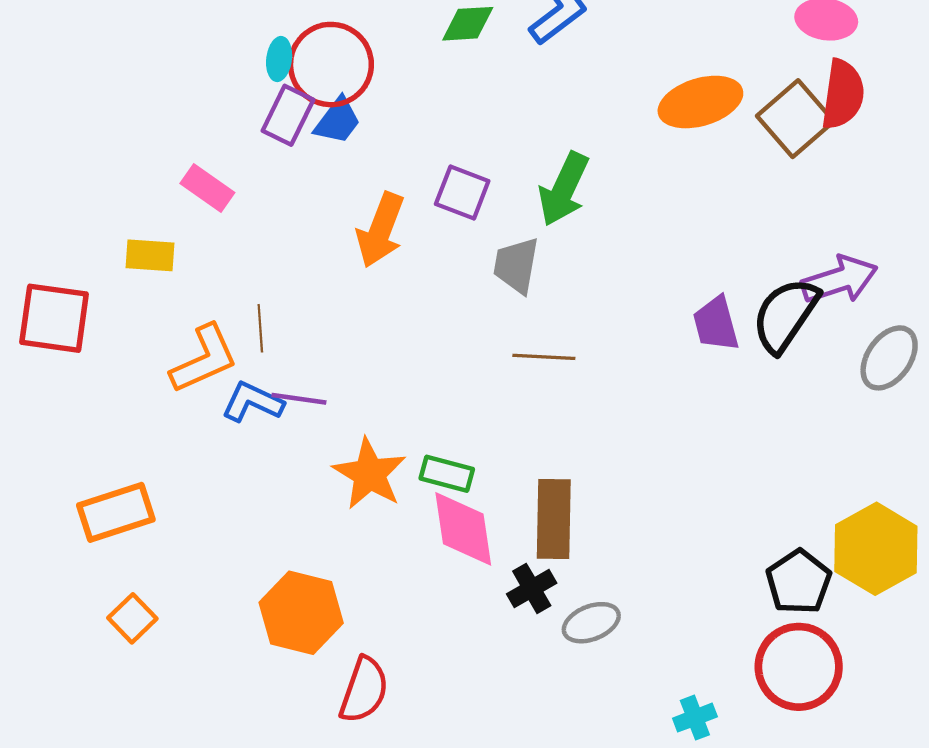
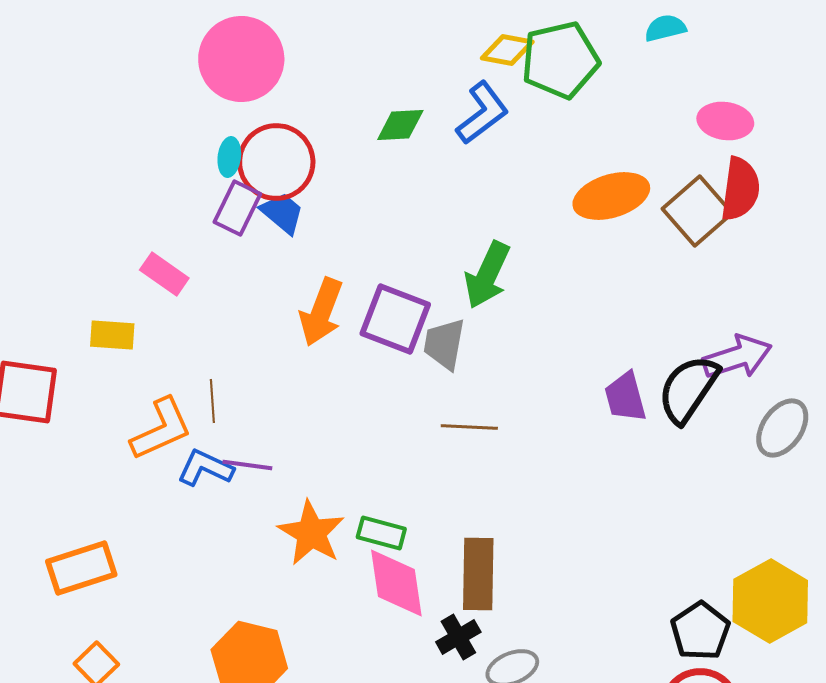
blue trapezoid: (338, 121) -> (282, 213), turned -87
purple square: (462, 192) -> (395, 319), moved, size x1.4

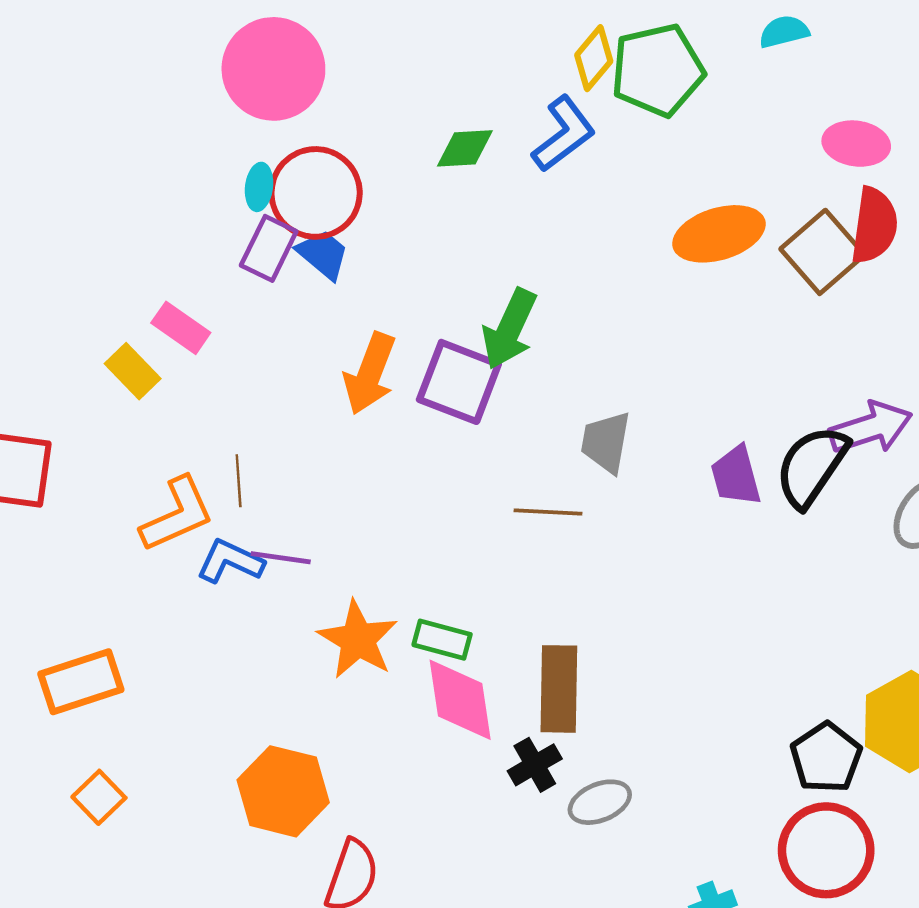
yellow diamond: (507, 50) -> (594, 58), turned -60
green arrow: (487, 275) -> (509, 329), moved
yellow rectangle: (112, 335) -> (133, 371), moved, turned 42
gray trapezoid: (444, 344) -> (606, 442), moved

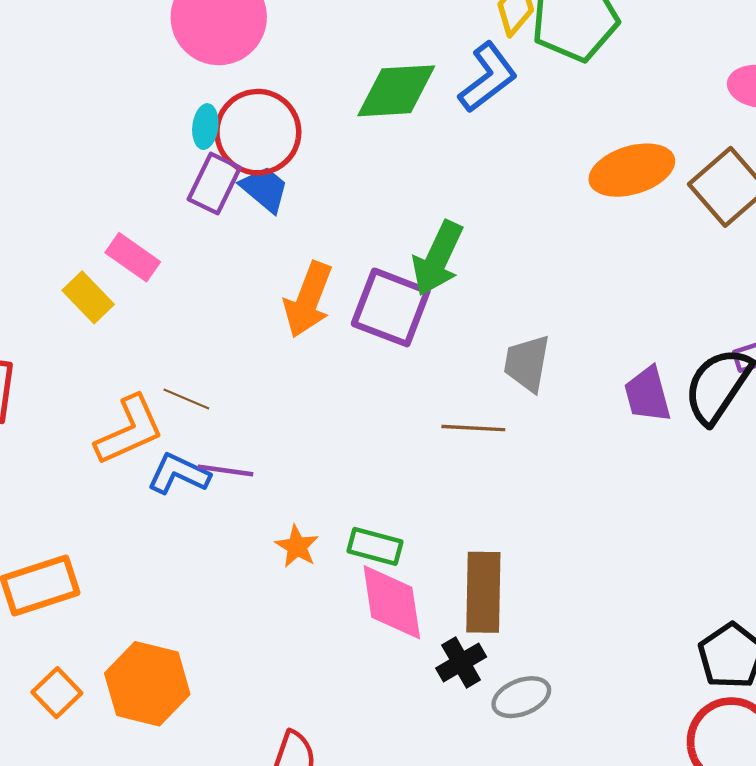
green diamond: (465, 148) -> (396, 91), size x1.5
brown line: (239, 481) -> (186, 399), turned -63
orange star: (358, 640) -> (297, 546), size x0.6
orange hexagon: (283, 791) -> (147, 684), moved

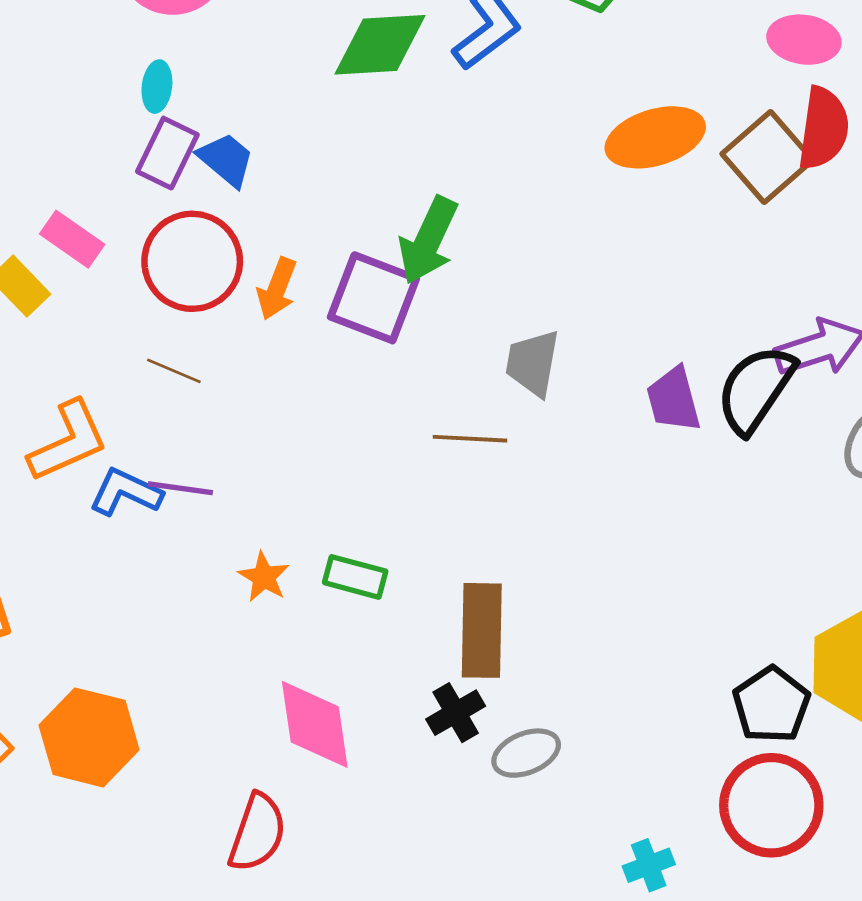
red circle: (258, 132) -> (192, 261), moved
orange arrow: (308, 300) -> (277, 289), size x0.7
brown line: (186, 399) -> (174, 371), moved
pink diamond: (392, 602) -> (315, 724), moved

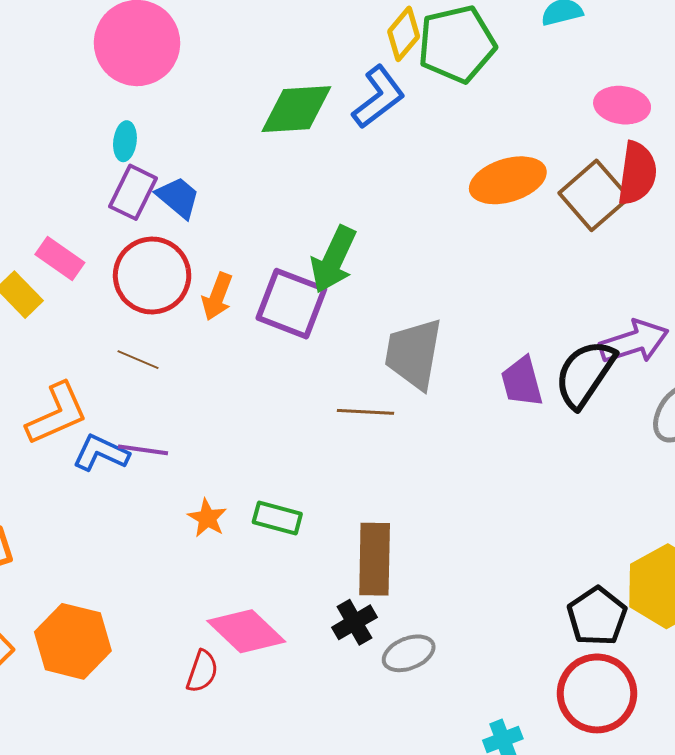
gray trapezoid: (533, 363) -> (414, 354), size x1.4
pink diamond: (315, 724) -> (246, 631), turned -38
red semicircle: (257, 833) -> (202, 671), moved, size x0.7

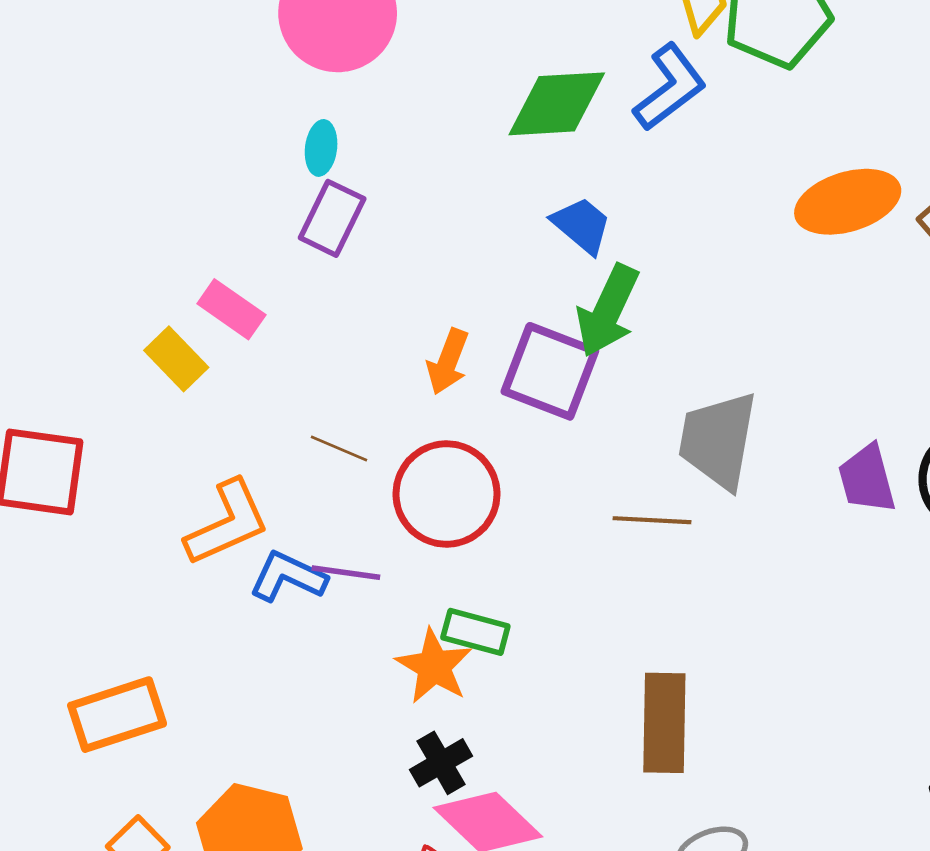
blue trapezoid: (178, 197) -> (582, 225), moved
red circle: (152, 276) -> (446, 494), moved
orange star: (207, 518) -> (434, 666), size x1.4
green rectangle: (277, 518) -> (475, 632), moved
black cross: (354, 622) -> (441, 763), moved

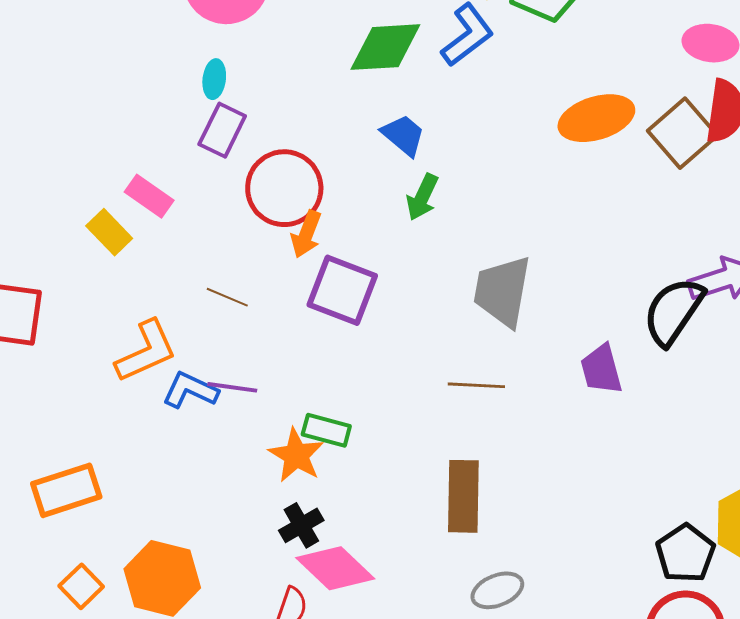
green arrow: (608, 311) -> (422, 197), size x0.7
purple square: (550, 371) -> (342, 290), moved
purple trapezoid: (867, 479) -> (601, 369), moved
red circle: (446, 494) -> (284, 188), moved
brown line: (652, 520) -> (476, 385), moved

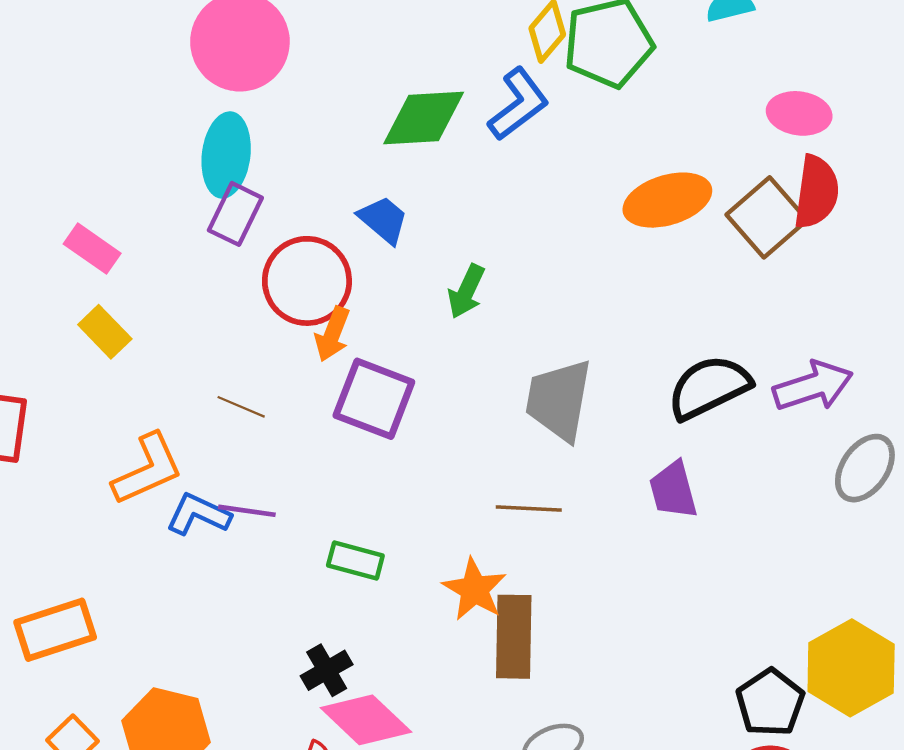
cyan ellipse: (214, 79) -> (226, 155), size x1.8
blue trapezoid: (403, 135) -> (383, 220), moved
pink rectangle: (149, 196) -> (92, 249), moved
black semicircle: (673, 311) -> (709, 387), moved, turned 30
orange star: (296, 455) -> (474, 589), moved

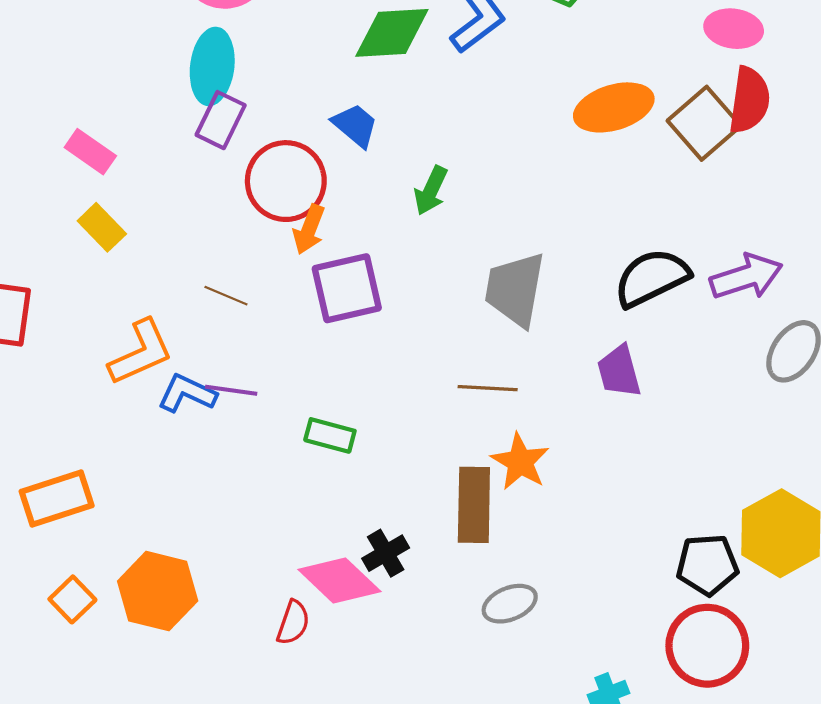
purple square: (374, 399) -> (347, 288), turned -34
orange star: (474, 589) -> (520, 462), moved
black cross: (327, 670) -> (386, 553), moved
black pentagon: (770, 703) -> (707, 565), turned 30

